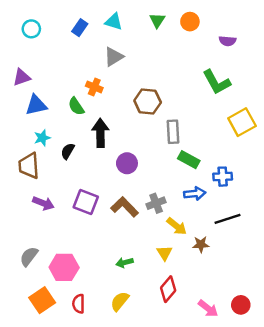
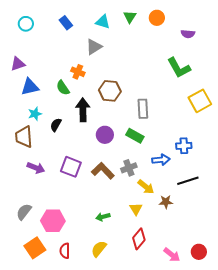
cyan triangle: (114, 22) -> (103, 22), moved
blue rectangle: (80, 28) -> (66, 23), turned -72
brown hexagon: (148, 102) -> (110, 91), moved
green rectangle: (189, 160) -> (135, 136), moved

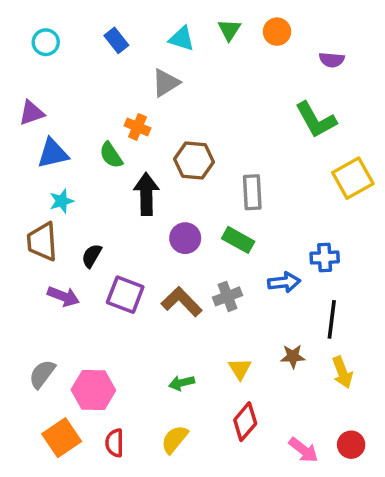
black semicircle: (56, 125) -> (92, 256), moved
black line: (188, 181) -> (332, 319), turned -65
yellow arrow: (146, 187) -> (342, 372), moved, turned 30

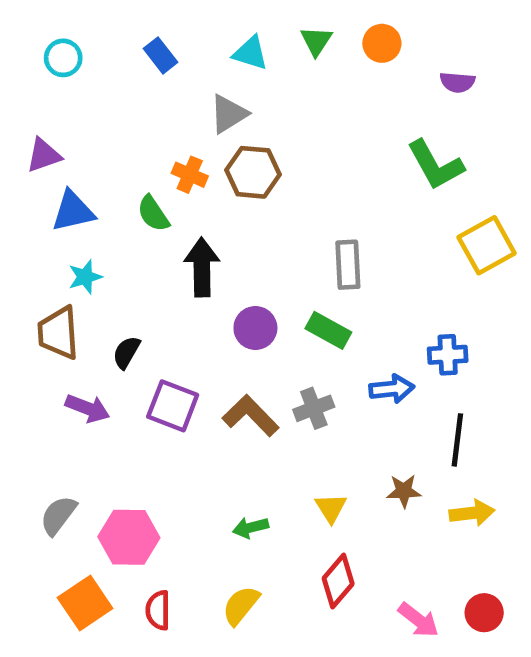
brown hexagon: (194, 160) -> (253, 172), moved
yellow arrow: (342, 372) -> (472, 513), turned -76

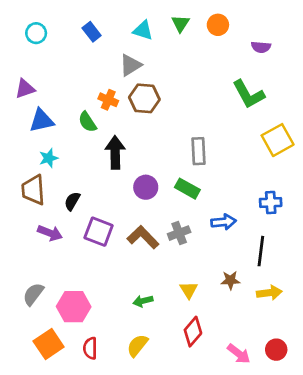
blue cross: (448, 355) -> (271, 202), moved

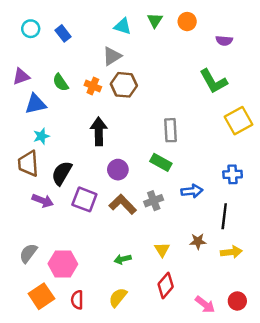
blue rectangle: (92, 32) -> (63, 33), moved
green semicircle: (87, 122) -> (61, 82), moved
purple circle: (146, 187) -> (118, 170), moved
black semicircle: (72, 201) -> (62, 173), size x1.5

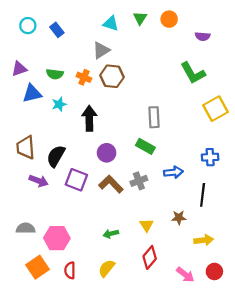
green semicircle: (61, 82) -> (55, 74), turned -49
cyan star: (41, 136) -> (59, 104), moved
yellow arrow: (231, 252) -> (204, 240), moved
gray semicircle: (28, 253) -> (26, 228), turned 54

